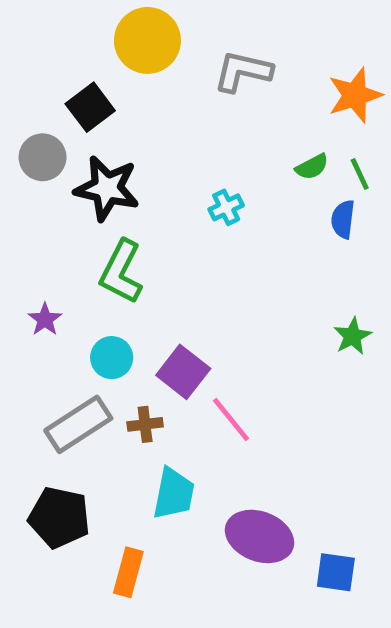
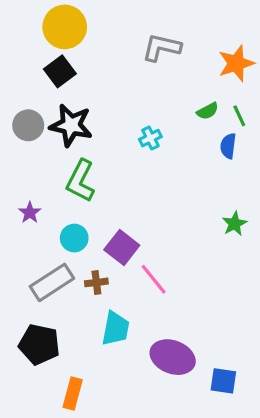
yellow circle: (147, 40) -> (65, 27), moved
gray circle: (43, 157) -> (28, 125), moved
orange rectangle: (128, 572) -> (73, 394), moved

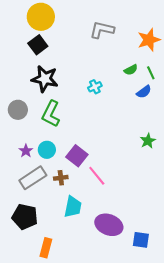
gray circle: (28, 125) -> (18, 110), moved
blue semicircle: (228, 146) -> (144, 92), turned -133
purple star: (30, 213) -> (26, 151), moved

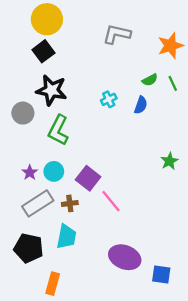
blue semicircle: (144, 92) -> (141, 105), moved, turned -35
gray circle: (18, 110) -> (23, 113), moved
cyan trapezoid: (73, 207) -> (66, 237), moved

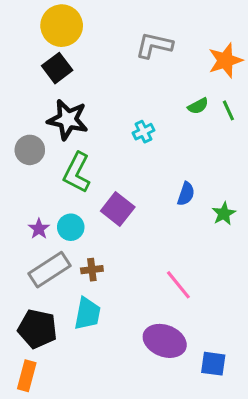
blue semicircle: (141, 105) -> (186, 194), moved
purple square: (88, 178) -> (118, 209), moved
pink line: (111, 201) -> (178, 285), moved
orange rectangle: (53, 284) -> (27, 376), moved

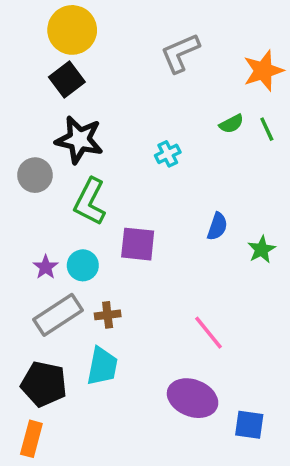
gray L-shape: (154, 45) -> (180, 53), turned -36
purple square: (118, 209) -> (138, 244), turned -32

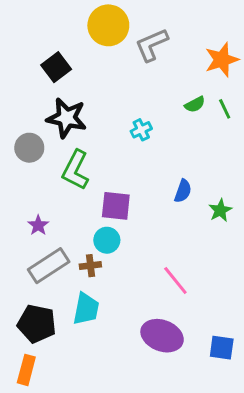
yellow circle: (72, 30) -> (108, 25), moved
cyan circle: (83, 265) -> (107, 240), moved
blue square: (249, 425) -> (222, 348), moved

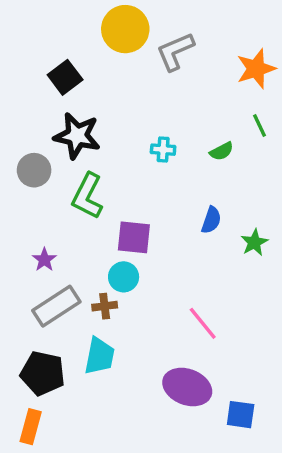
green semicircle: (195, 104) -> (222, 151), moved
cyan cross: (141, 130) -> (163, 150), turned 30
blue square: (222, 348) -> (241, 415), moved

